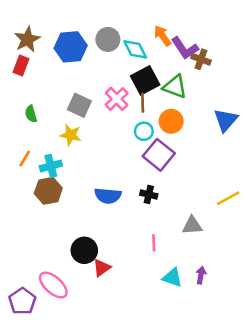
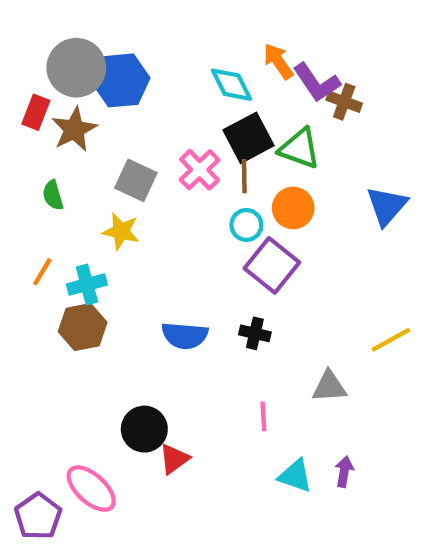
brown star: (27, 39) -> (74, 129), moved
gray circle: (108, 39) -> (76, 68), moved, size x1.4

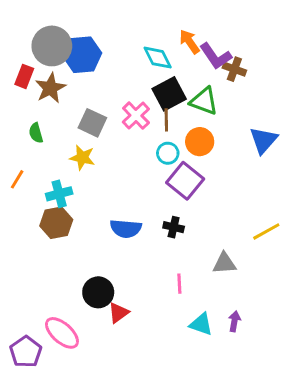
orange line: (42, 272) -> (17, 179), moved

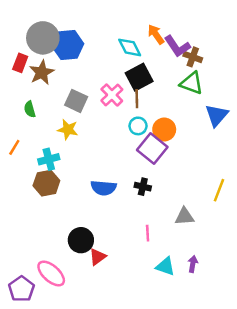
green triangle: (204, 101) -> (192, 83), moved
orange circle: (200, 142) -> (164, 130), moved
yellow line: (266, 231) -> (219, 190), turned -40

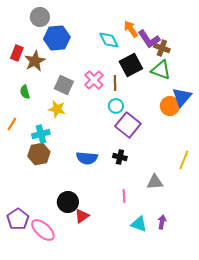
gray circle: (43, 38) -> (40, 17), moved, size x0.7
black square: (139, 77) -> (131, 65), moved
orange circle: (164, 130) -> (170, 106), moved
purple pentagon: (21, 289) -> (18, 219), moved

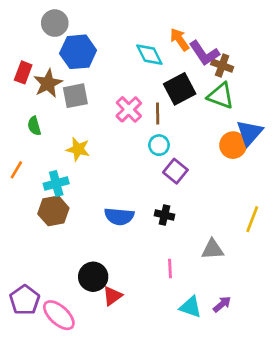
gray square: (64, 85) -> (75, 96), moved, turned -36
purple square: (128, 125) -> (175, 171), size x0.7
purple arrow: (162, 222) -> (222, 304), turned 40

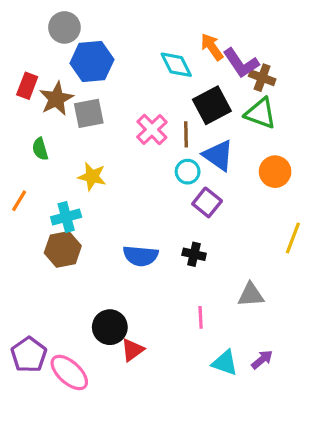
blue triangle: (249, 133) -> (218, 155), moved, turned -36
yellow line: (252, 219) -> (293, 238), moved

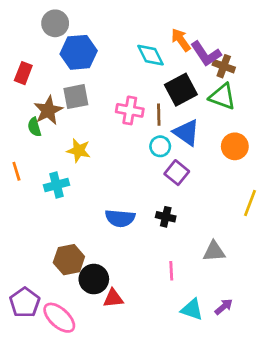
brown star: (56, 99) -> (48, 110), moved
pink cross: (152, 130) -> (130, 110), turned -36
orange line: (19, 201) -> (16, 171), turned -48
brown hexagon: (63, 249) -> (69, 260), moved
red triangle: (132, 350) -> (113, 298), turned 30

